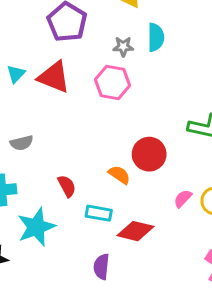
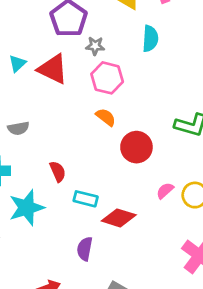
gray star: (123, 47) -> (95, 46), moved
orange semicircle: (119, 175) -> (106, 117), moved

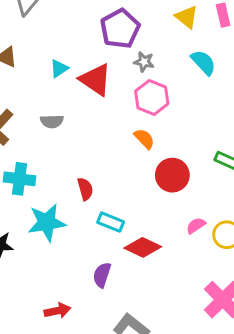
cyan semicircle: (150, 39) -> (203, 62), turned -55
gray semicircle: (18, 128) -> (52, 121), moved

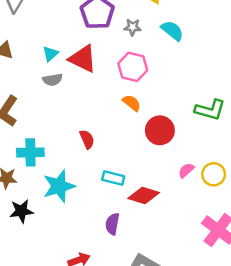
gray star: (144, 62) -> (133, 27), moved
gray semicircle: (52, 121) -> (53, 80), moved
red semicircle: (85, 189) -> (87, 139), moved

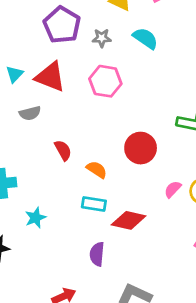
gray semicircle: (53, 80) -> (30, 113), moved
orange semicircle: (132, 103) -> (97, 170), moved
red semicircle: (87, 139) -> (63, 150), moved
cyan star: (59, 186) -> (35, 218), size x0.6

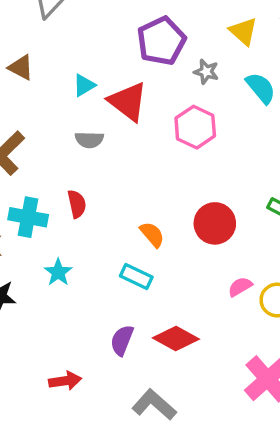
red semicircle: (63, 150) -> (77, 204), moved
cyan star: (35, 218) -> (58, 272), turned -30
red diamond: (129, 220) -> (176, 339), moved

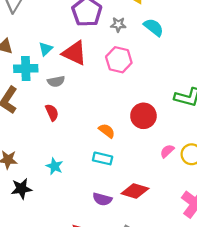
red semicircle: (77, 204) -> (52, 112), moved
cyan cross: (28, 217) -> (26, 69), moved
purple semicircle: (122, 340) -> (102, 199), turned -84

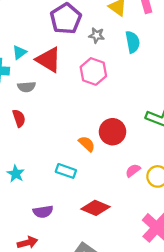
cyan semicircle: (154, 27) -> (133, 42), turned 35
orange semicircle: (107, 131) -> (87, 144), moved
purple semicircle: (102, 199) -> (43, 212), moved, turned -30

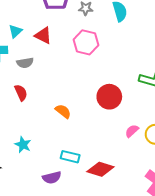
red triangle: (49, 60) -> (43, 35), size x0.7
orange semicircle: (87, 144) -> (63, 111), moved
cyan rectangle: (66, 171) -> (70, 157), moved

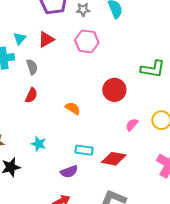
red triangle: (43, 35) -> (46, 40), turned -48
gray semicircle: (25, 63) -> (32, 67), turned -91
red semicircle: (21, 93) -> (31, 95), turned 56
pink semicircle: (132, 131) -> (132, 125), moved

